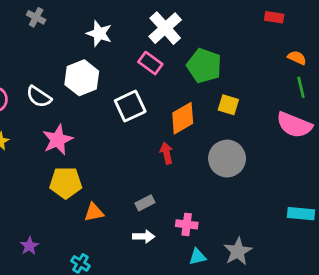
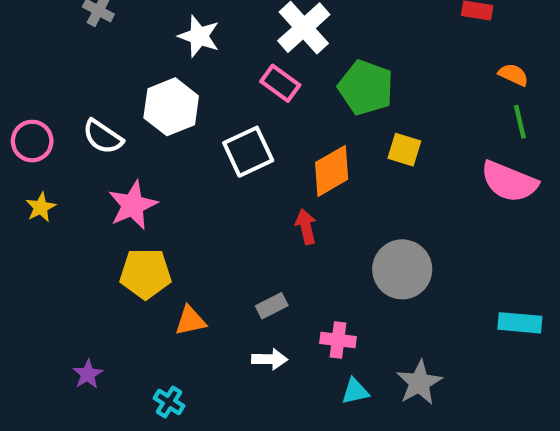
gray circle: (227, 159) -> (402, 269), moved

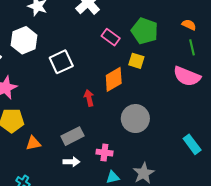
pink rectangle: (280, 83) -> (111, 37), moved
green pentagon: (366, 88) -> (145, 31), moved
orange diamond: (332, 171) -> (114, 79), moved
gray rectangle: (272, 306) -> (72, 136), size x1.5
cyan rectangle: (520, 323) -> (192, 144), turned 48

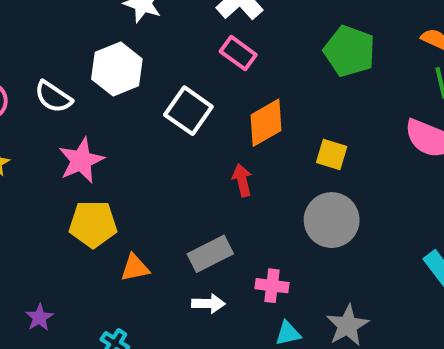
pink rectangle: (111, 37) -> (238, 53), moved
yellow square: (136, 61) -> (332, 154), moved
white square: (61, 62) -> (188, 111), turned -30
orange diamond: (114, 79) -> (266, 123), moved

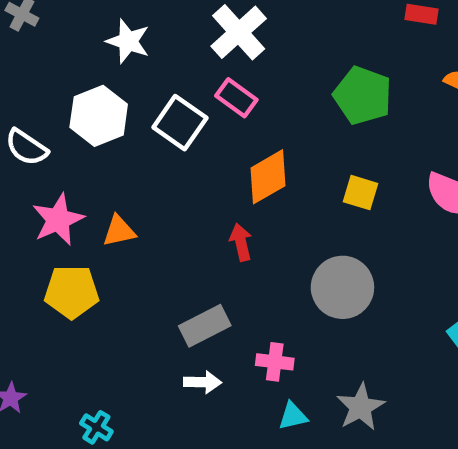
white square: (188, 111) -> (180, 123), moved
yellow square: (332, 154) -> (361, 193), moved
orange triangle: (135, 268) -> (119, 231), moved

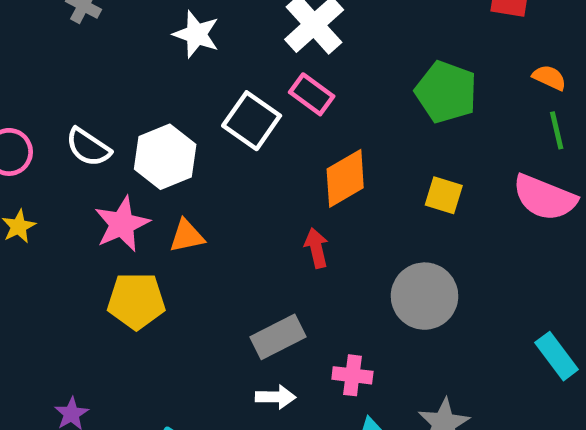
white hexagon: (99, 116) -> (165, 157), moved

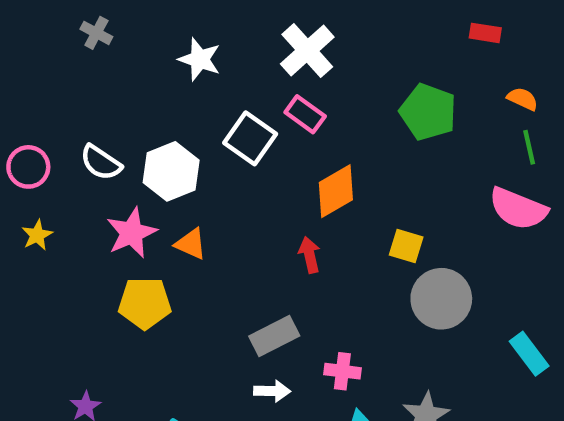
yellow square: (444, 195) -> (406, 246), moved
orange triangle: (187, 236) -> (191, 244), turned 36
gray circle: (424, 296) -> (441, 299), moved

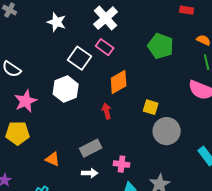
white hexagon: (171, 171) -> (66, 89), moved
orange triangle: (191, 244) -> (53, 159), moved
yellow pentagon: (145, 303) -> (18, 133), moved

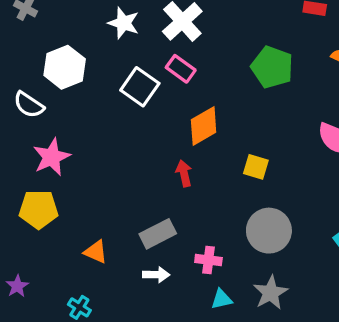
white star: (57, 22) -> (124, 23), moved
white hexagon: (66, 89) -> (65, 67), moved
gray circle: (167, 131) -> (269, 231), moved

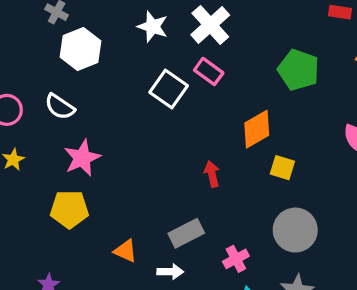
white hexagon: (65, 67) -> (81, 49), moved
orange diamond: (204, 126) -> (257, 129), moved
pink cross: (208, 260) -> (236, 259), turned -35
white arrow: (156, 275) -> (170, 272), moved

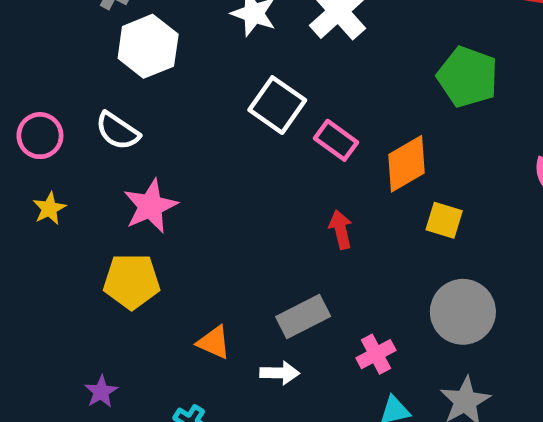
pink rectangle: (209, 71) -> (336, 140), moved

